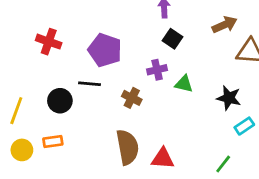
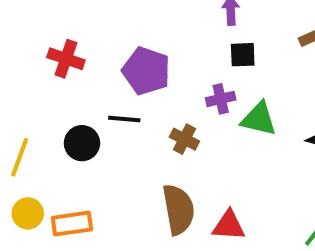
black square: (173, 39) -> (243, 55), turned -36
green triangle: (184, 84) -> (259, 119), size x1.4
orange rectangle: (53, 142) -> (72, 224), moved, size x1.4

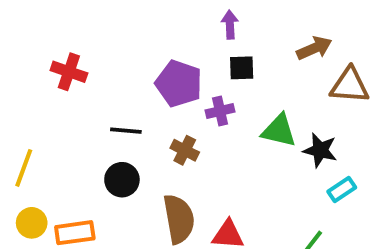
purple pentagon: (146, 71) -> (179, 83), moved
green triangle: (259, 119) -> (279, 131), moved
black circle: (82, 143) -> (122, 180), moved

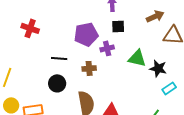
purple pentagon: (179, 83) -> (86, 34), turned -30
brown cross: (185, 150) -> (89, 68), turned -32

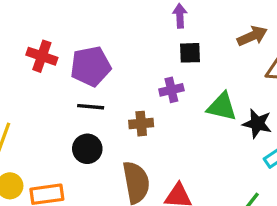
purple pentagon: (86, 34) -> (91, 66), moved

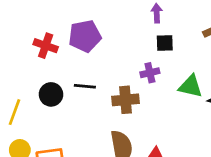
purple pentagon: (91, 66) -> (85, 36), moved
brown cross: (141, 124) -> (126, 100), size x1.4
black circle: (87, 149) -> (51, 94), moved

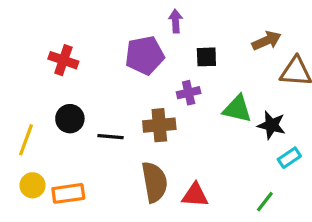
purple arrow: (157, 13) -> (176, 21), moved
purple pentagon: (85, 36) -> (145, 55), moved
black line: (85, 86) -> (111, 137), moved

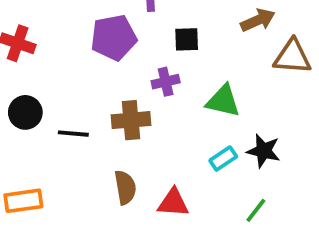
black star: (271, 125) -> (264, 151), moved
cyan rectangle: (289, 158) -> (223, 159), moved
brown semicircle: (154, 182) -> (125, 187), size x0.7

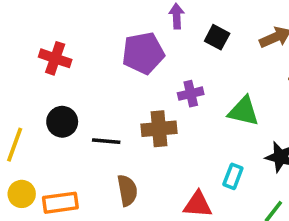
black square: (187, 39) -> (217, 37), moved, turned 30
cyan rectangle: (223, 159) -> (233, 176), moved, turned -35
brown semicircle: (125, 187) -> (127, 190), moved

